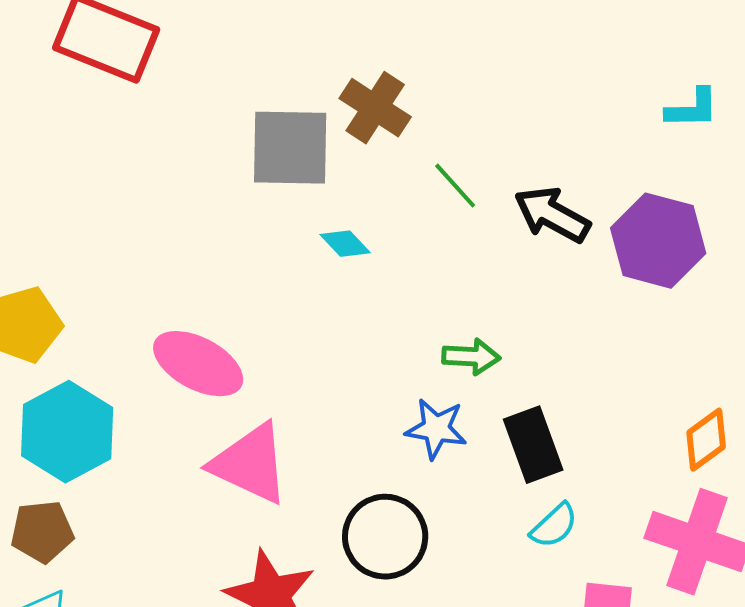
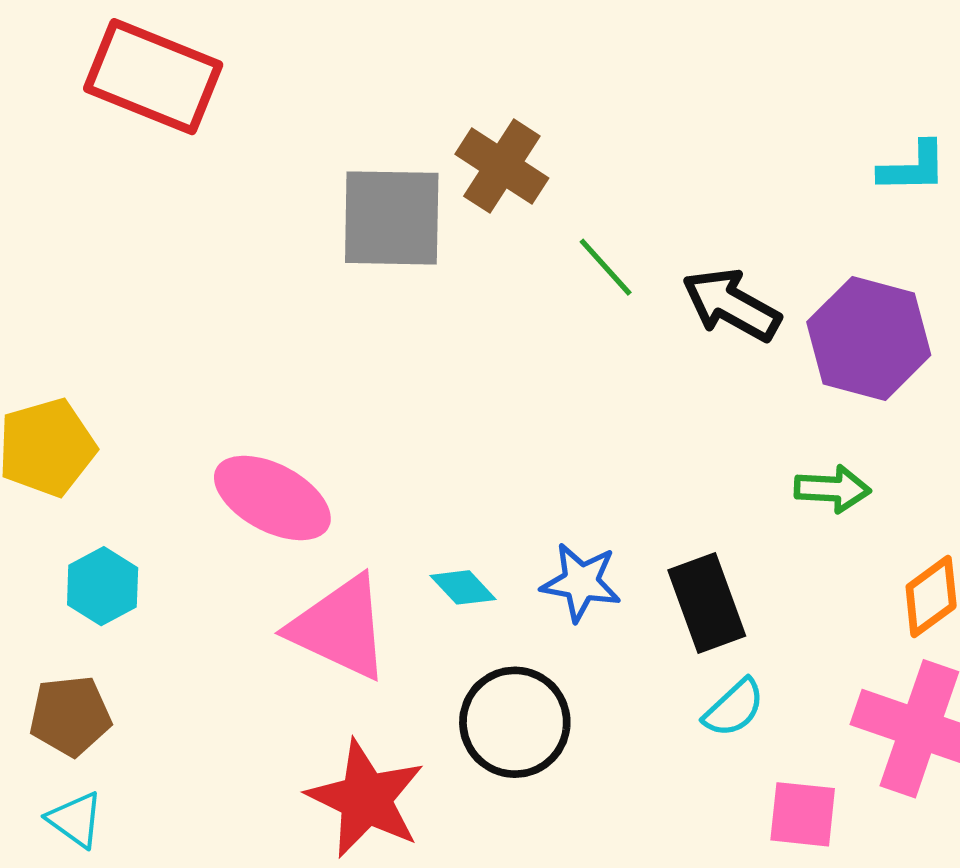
cyan diamond: (345, 244) -> (463, 587), moved
green arrow: (471, 357) -> (832, 489), moved
cyan hexagon: (67, 432) -> (103, 586), size x0.6

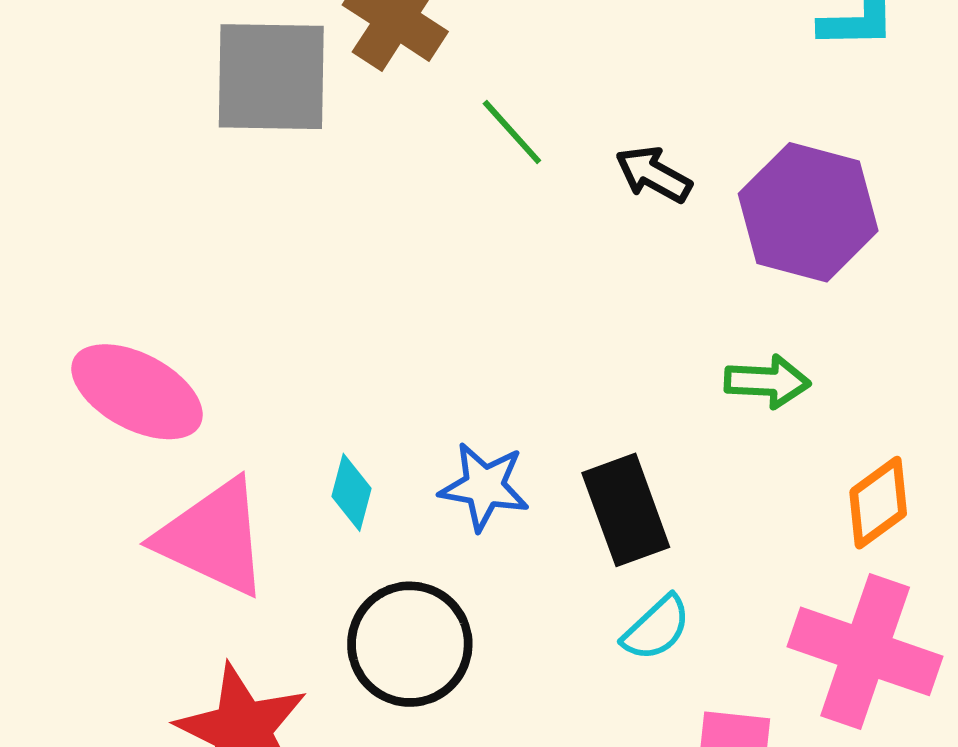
black arrow: (731, 305) -> (654, 174), size x0.7
cyan diamond: (463, 587) -> (351, 492), turned 58

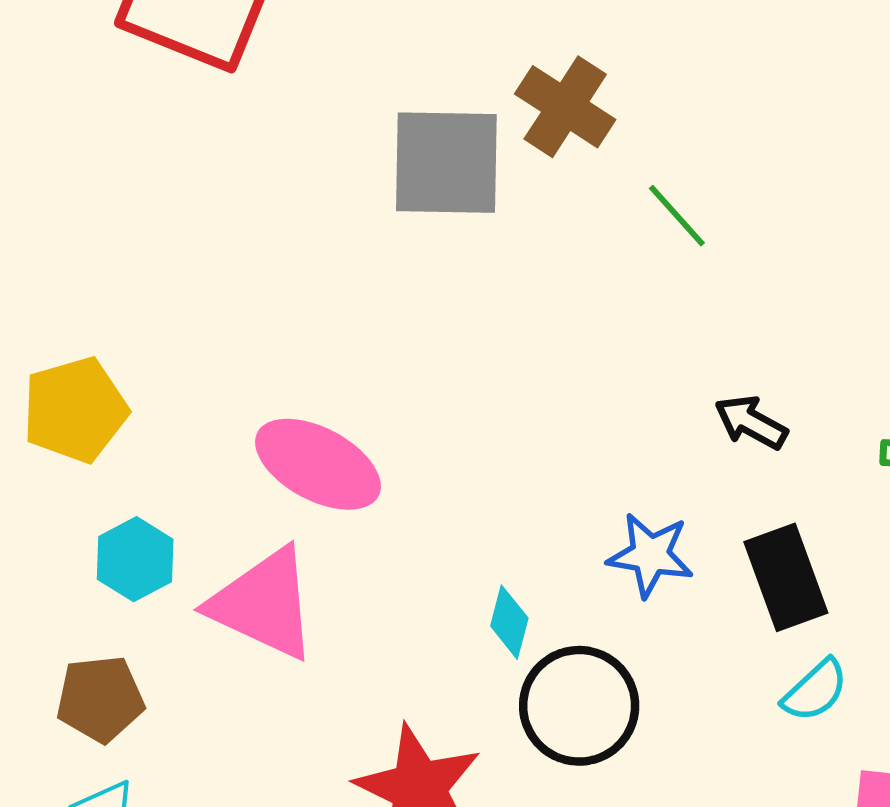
black arrow: (654, 174) -> (751, 422), moved
cyan diamond: (351, 492) -> (509, 622), moved
pink triangle: (213, 538) -> (264, 604), moved

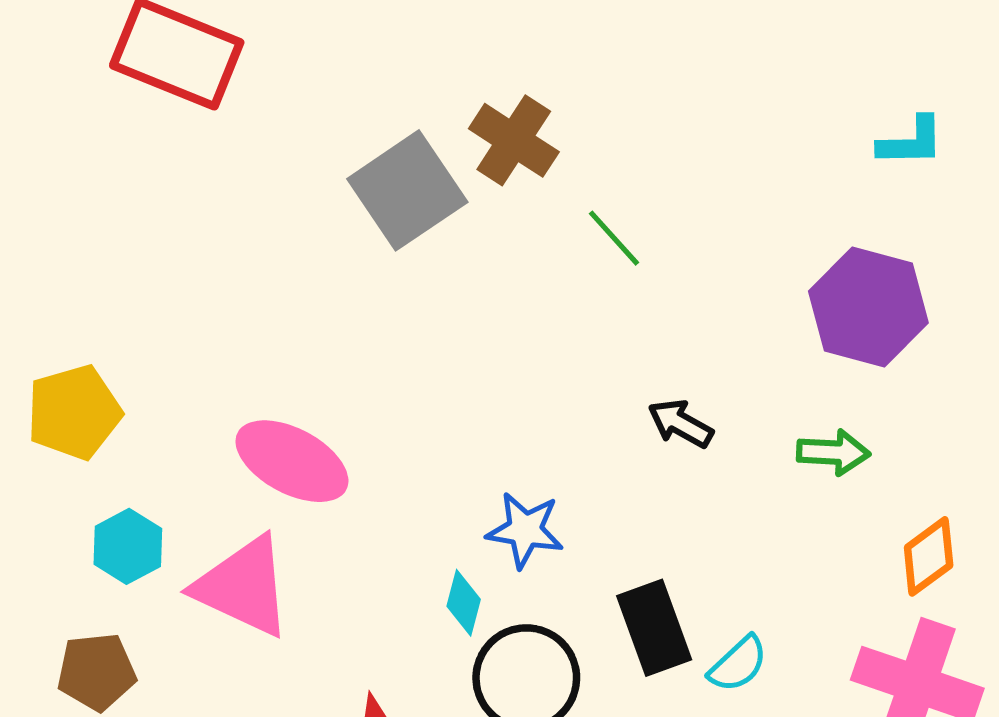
gray square: (446, 163) -> (407, 190), turned -35
blue star: (650, 555) -> (525, 530), moved
black rectangle: (786, 577) -> (654, 628), moved

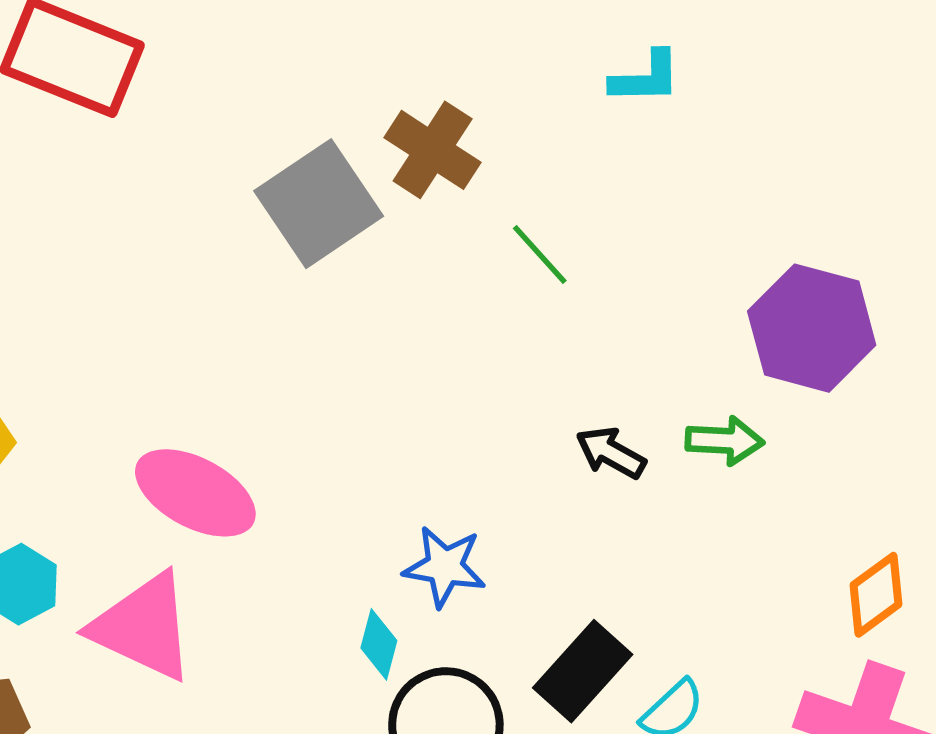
cyan L-shape: (911, 142) -> (646, 78), moved
green arrow: (833, 452) -> (725, 441), moved
black rectangle: (654, 628) -> (583, 671), turned 62

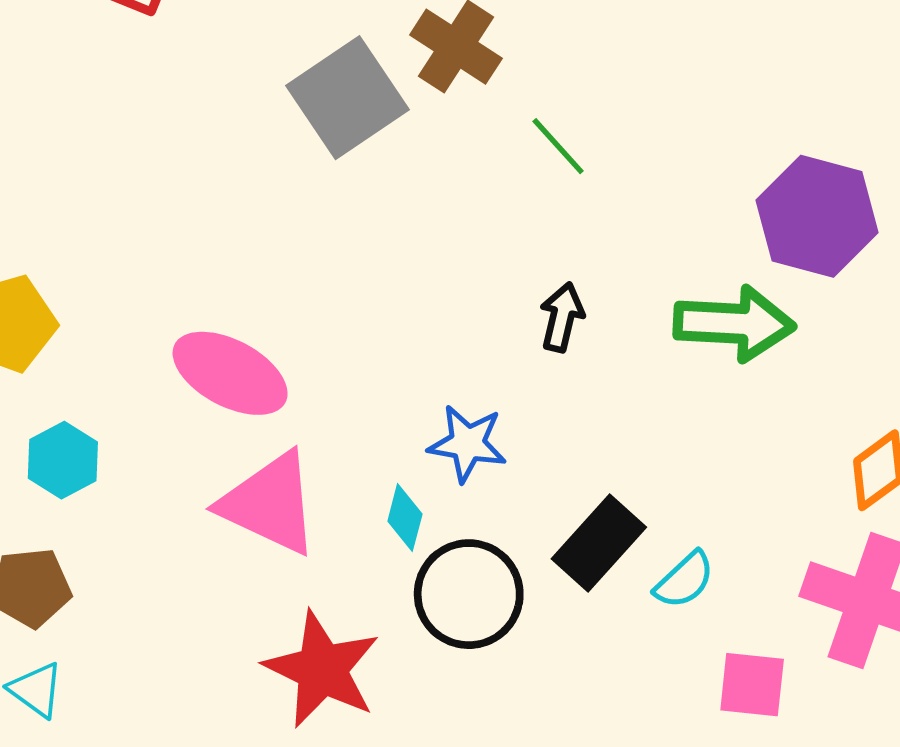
green arrow: (725, 441) -> (734, 324), size x1.6
black arrow: (611, 453) -> (562, 317), moved, turned 74
pink triangle: (143, 627) -> (270, 503), moved

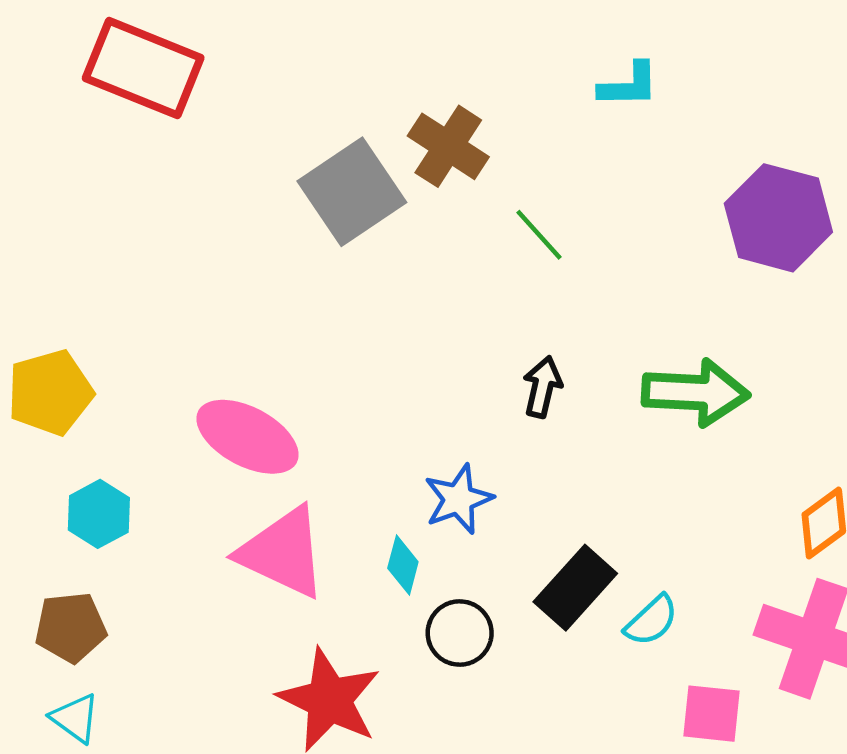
purple hexagon: (817, 216) -> (778, 218), moved
blue star: (467, 443) -> (458, 499), turned -30
black circle: (469, 594) -> (460, 633), size x0.7

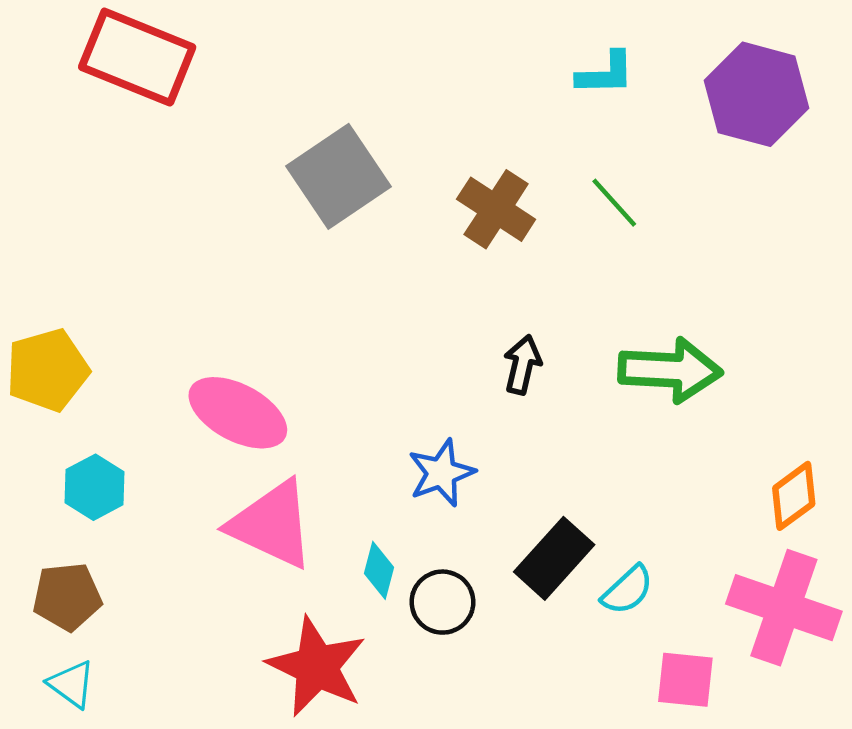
brown cross: (448, 146) -> (496, 209), moved
purple hexagon: (778, 218) -> (757, 94), moved
green line: (539, 235) -> (614, 203), moved
cyan diamond: (403, 565) -> (379, 570), moved

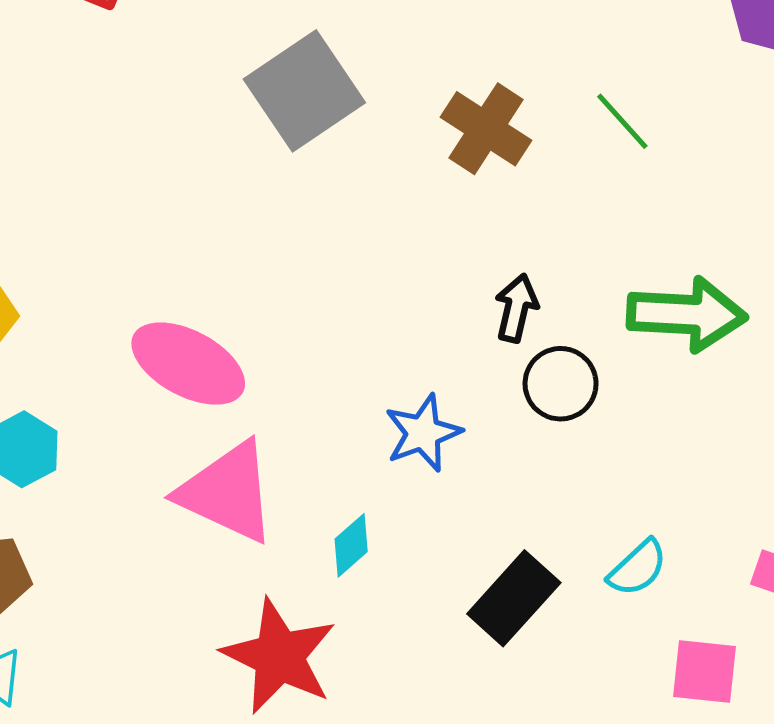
black rectangle: (554, 558) -> (514, 598), moved
cyan diamond: (379, 570) -> (351, 545), turned 34
black circle: (442, 602) -> (561, 384), moved

